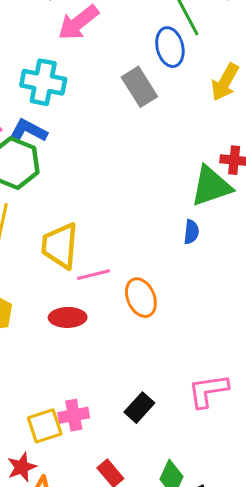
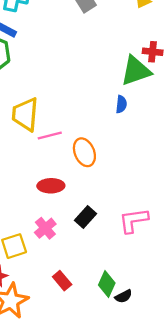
red ellipse: (68, 317) -> (51, 186), moved
black rectangle: (139, 408) -> (86, 217), moved
pink cross: (74, 415) -> (45, 228), moved, turned -30

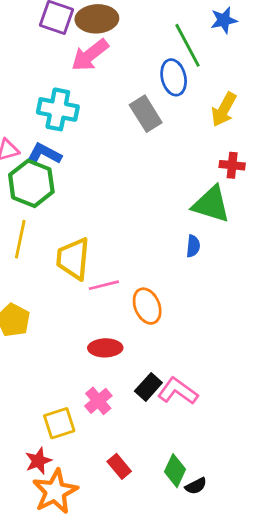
red cross: (153, 52) -> (232, 165), moved
green triangle: (136, 71) -> (211, 204), turned 36
pink L-shape: (134, 220) -> (178, 391), moved, turned 44

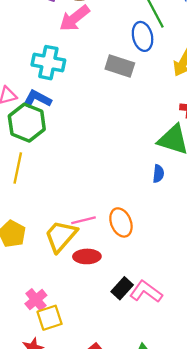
gray rectangle: (146, 114) -> (120, 66), turned -40
yellow trapezoid: (73, 259) -> (61, 236), moved, turned 36
pink line: (104, 285) -> (84, 220), moved
pink cross: (98, 401) -> (36, 300), moved

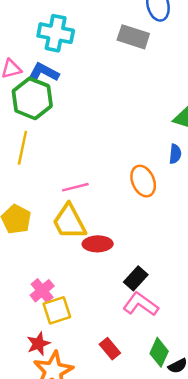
pink line: (84, 220) -> (75, 187), moved
orange ellipse: (121, 222) -> (143, 181), moved
yellow trapezoid: (61, 236) -> (69, 222), turned -69
pink L-shape: (146, 292) -> (141, 304), moved

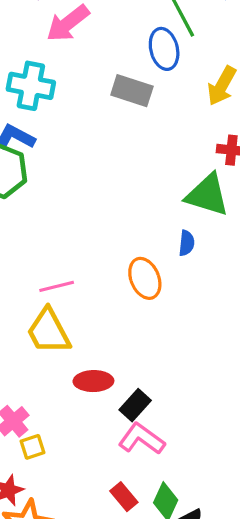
red ellipse: (98, 244) -> (93, 381), moved
yellow square: (57, 310) -> (32, 447), size x0.7
red rectangle: (110, 349) -> (124, 497), moved

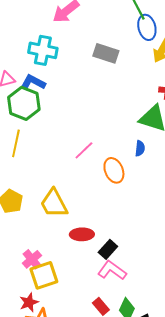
blue ellipse: (164, 49) -> (147, 27), moved
pink line: (57, 286) -> (84, 150), moved, turned -30
yellow square: (32, 447) -> (44, 275), size x1.8

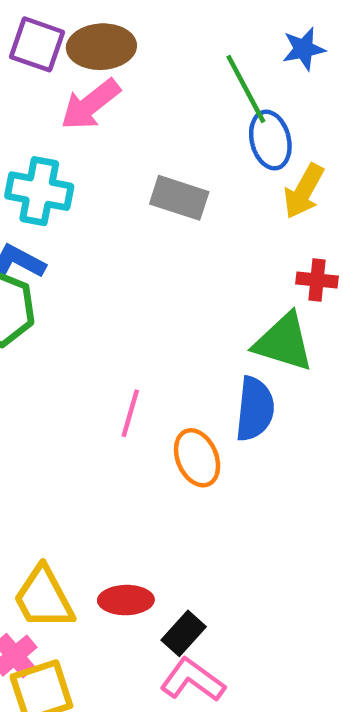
blue semicircle: (140, 148) -> (255, 409), size x1.8
pink line: (84, 150) -> (130, 413), turned -30
yellow trapezoid: (54, 203) -> (44, 598), moved

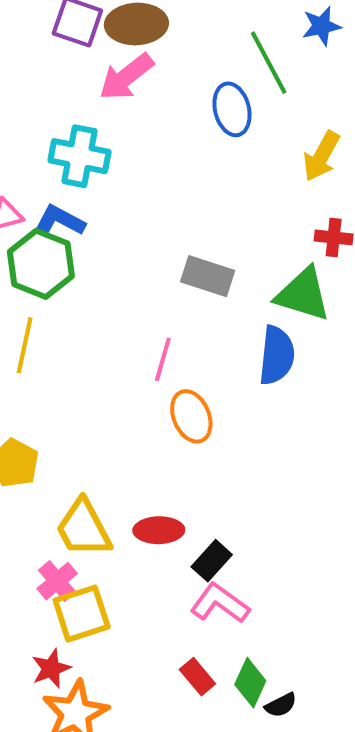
blue ellipse: (270, 140) -> (232, 109), moved
gray rectangle: (179, 198) -> (208, 276), moved
orange ellipse: (197, 458) -> (191, 416), moved

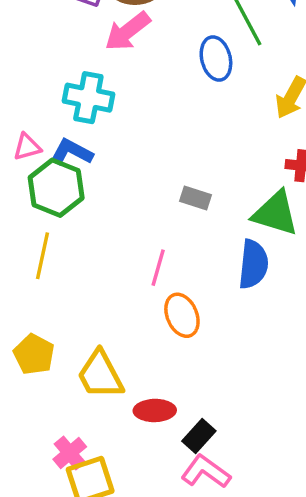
gray rectangle: (208, 276) -> (196, 198), size x0.7
yellow trapezoid: (84, 528) -> (100, 375), moved

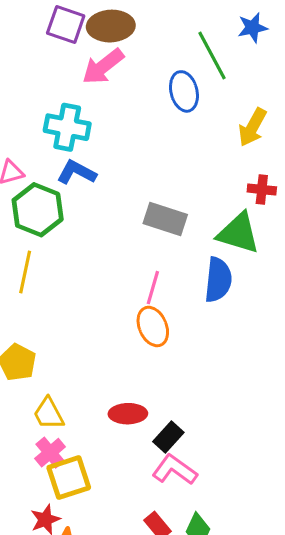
blue L-shape: (71, 152) -> (77, 172), moved
gray rectangle: (196, 198) -> (165, 219), size x1.5
pink line: (158, 268) -> (153, 288), moved
yellow trapezoid: (100, 375) -> (49, 414), moved, size x0.7

